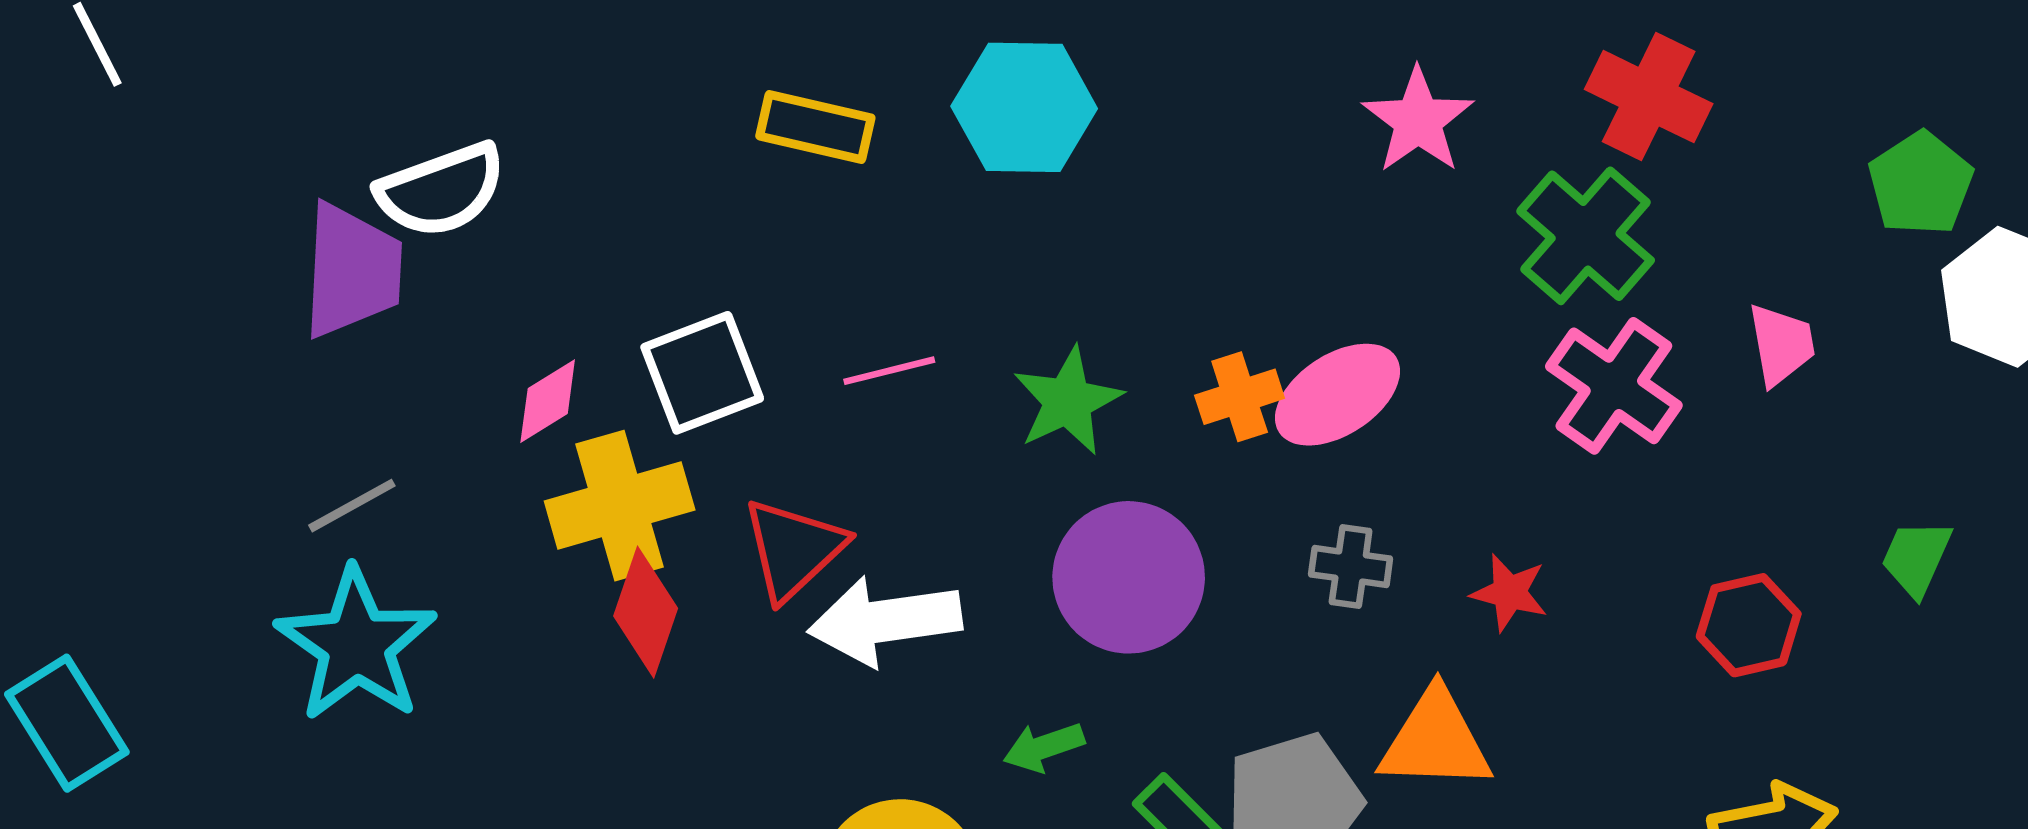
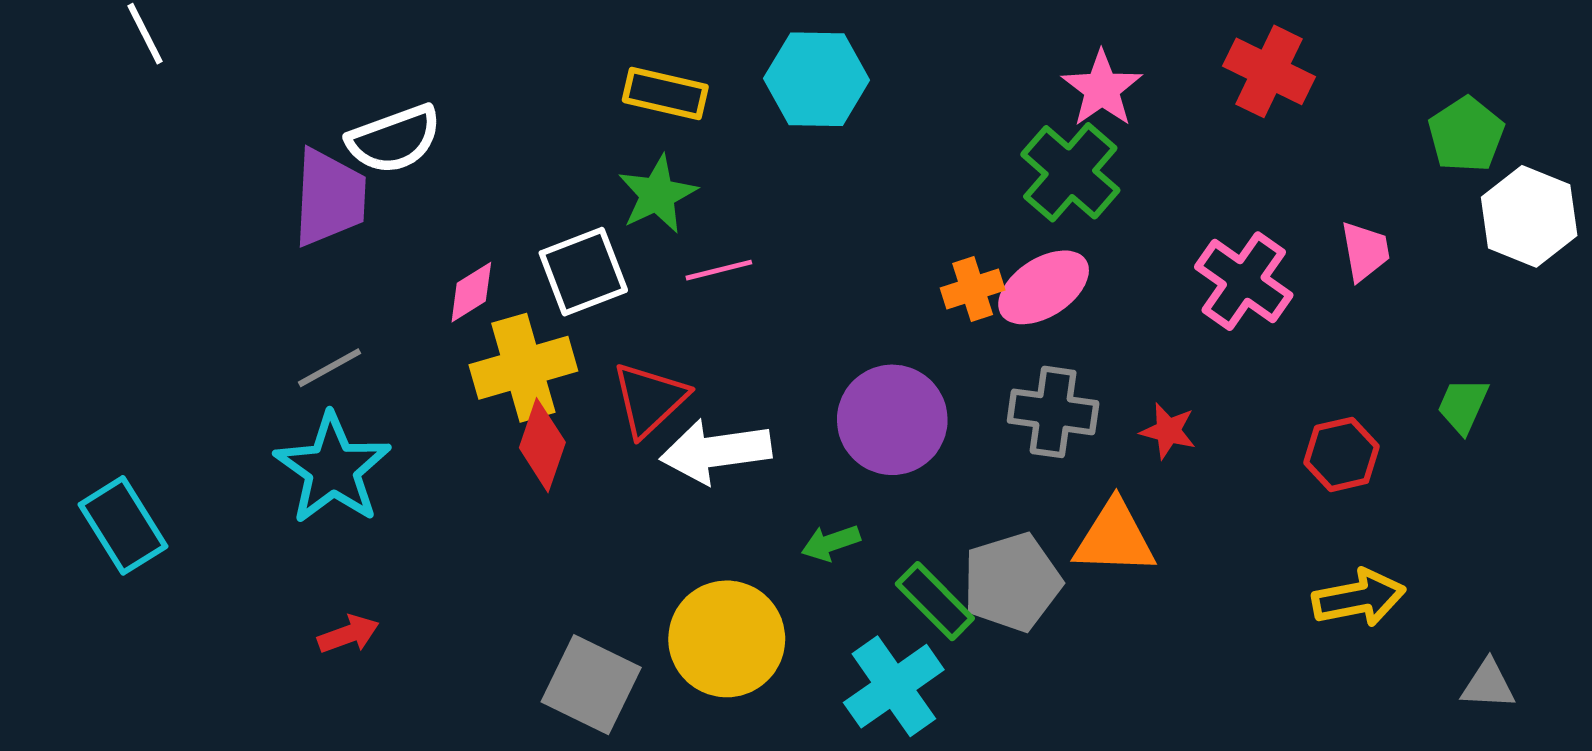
green cross: (1586, 236) -> (1070, 172), moved
green star: (1068, 401) -> (657, 194), moved
gray cross: (1351, 566) -> (1053, 412), size x1.5

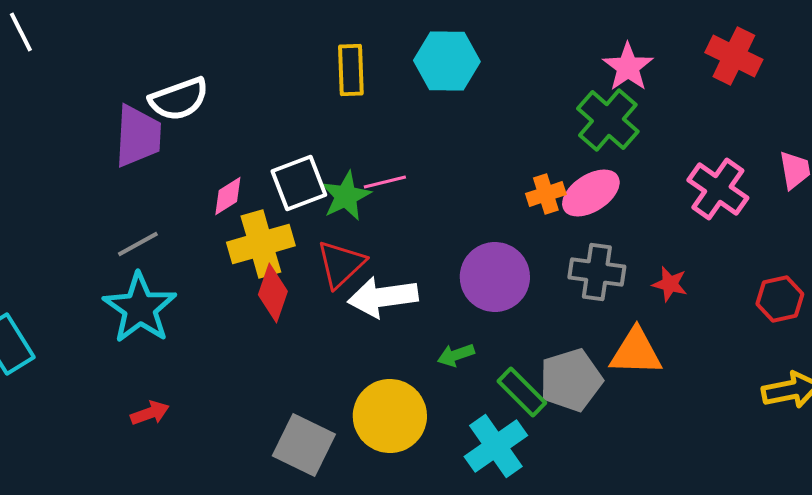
yellow rectangle: (665, 93) -> (351, 70), turned 75
green star: (657, 194) -> (346, 196), moved

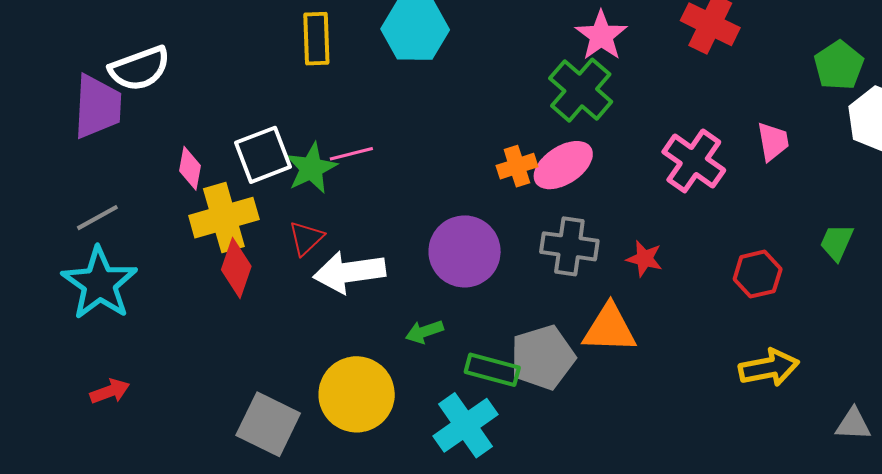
pink diamond: (228, 196) -> (190, 168), turned -48
red triangle: (341, 264) -> (306, 238), size x0.7
green rectangle: (522, 392) -> (492, 370), turned -30

